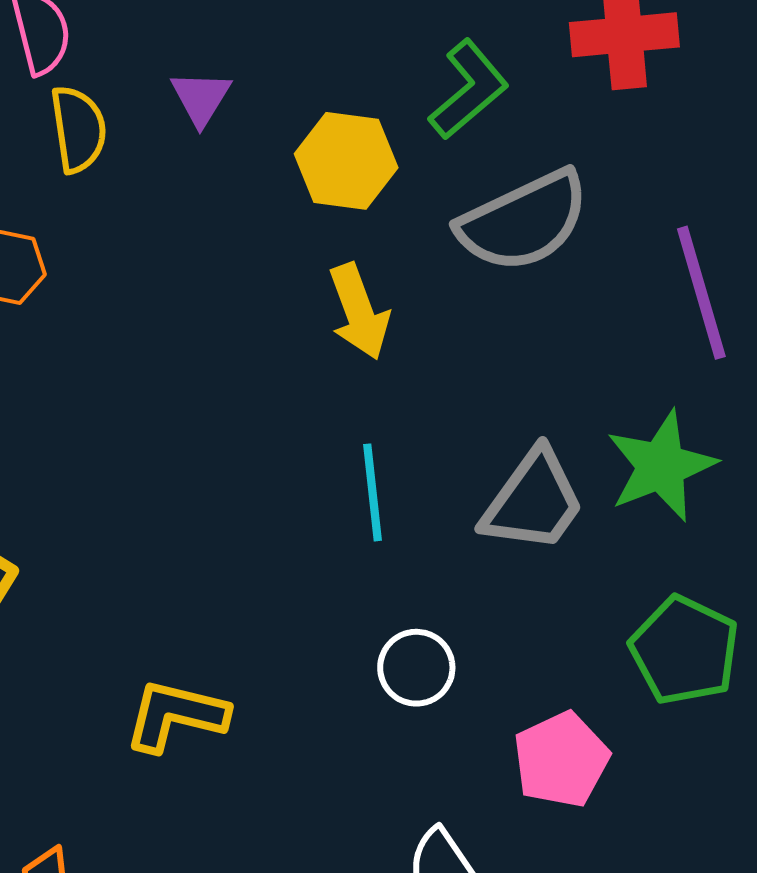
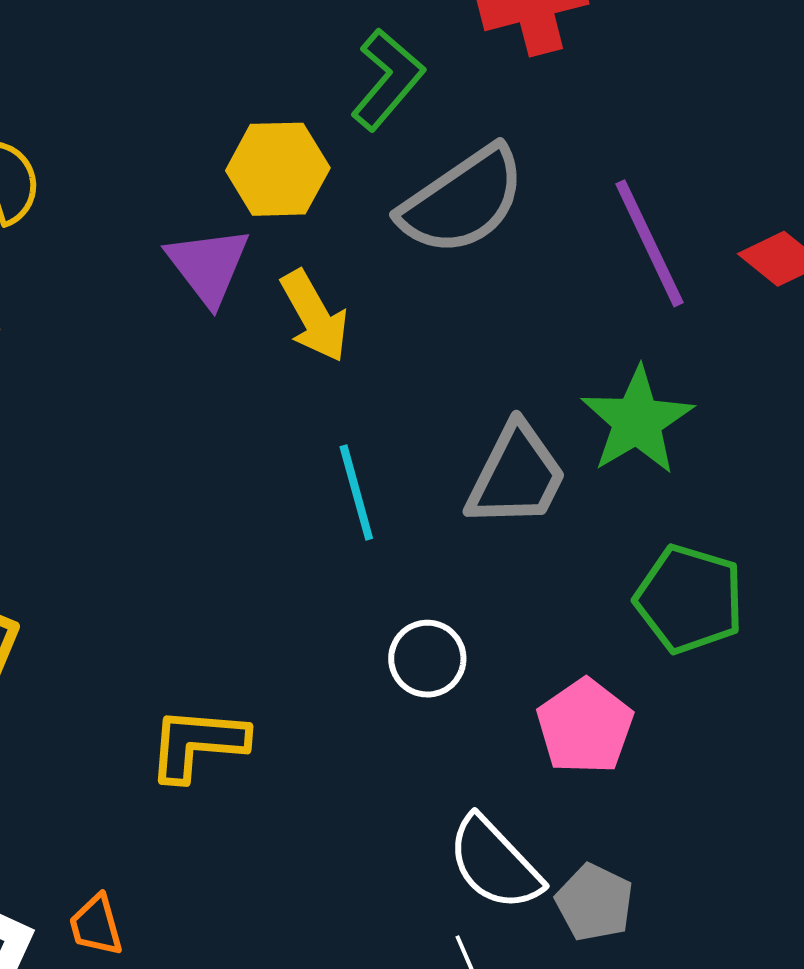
purple triangle: (201, 98) -> (208, 266), moved, size x1.4

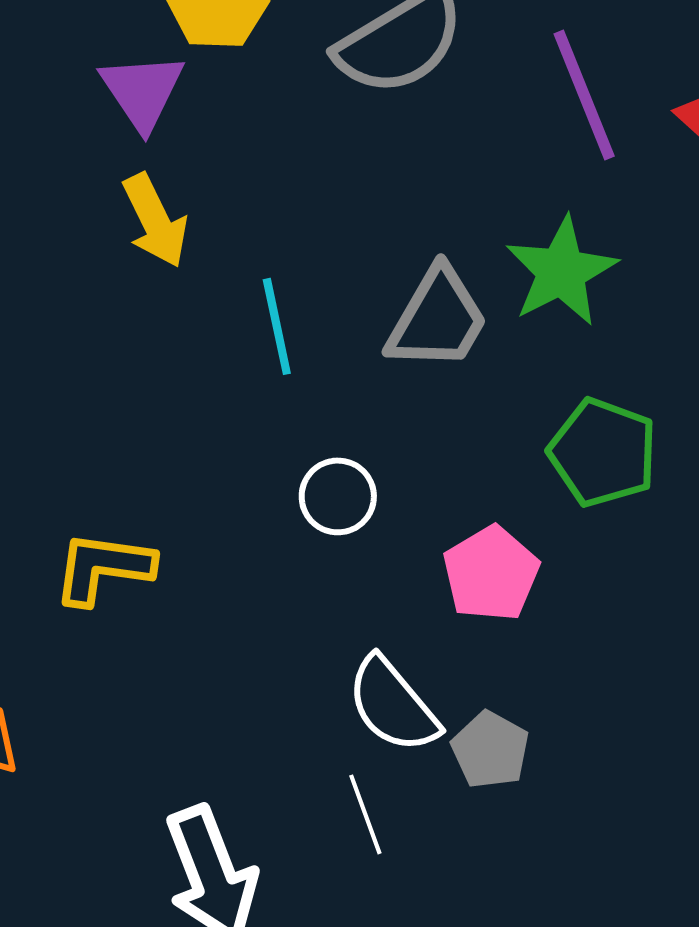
yellow arrow: (314, 316) -> (155, 221), moved

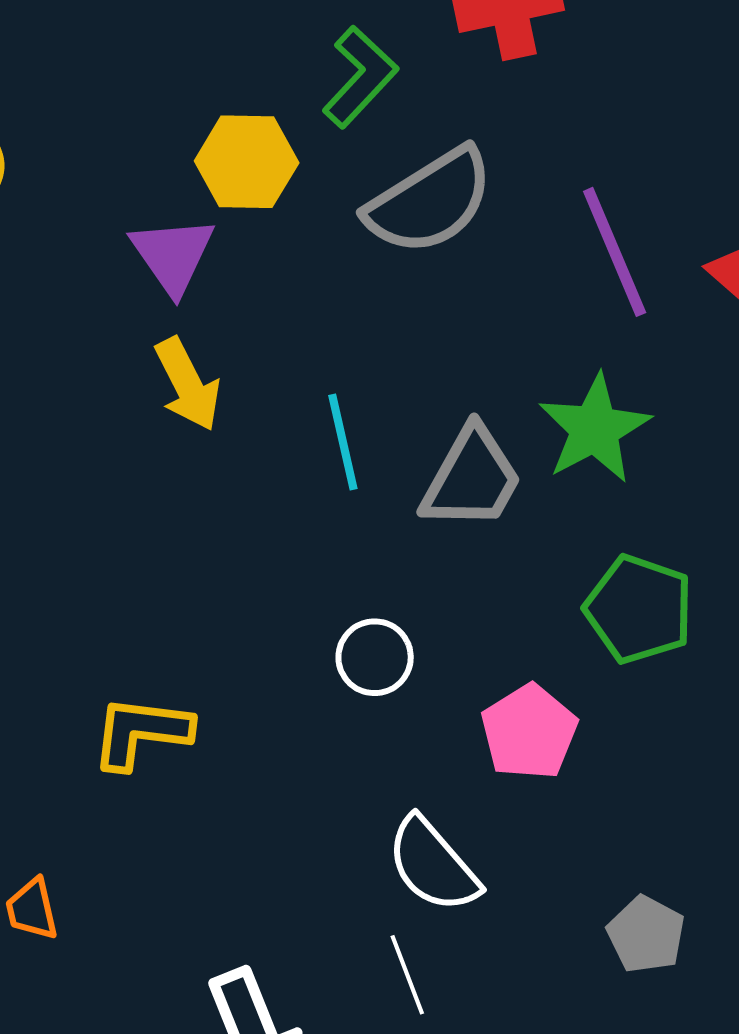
cyan line: (277, 326) -> (343, 442), moved
gray pentagon: (490, 750) -> (646, 934), moved

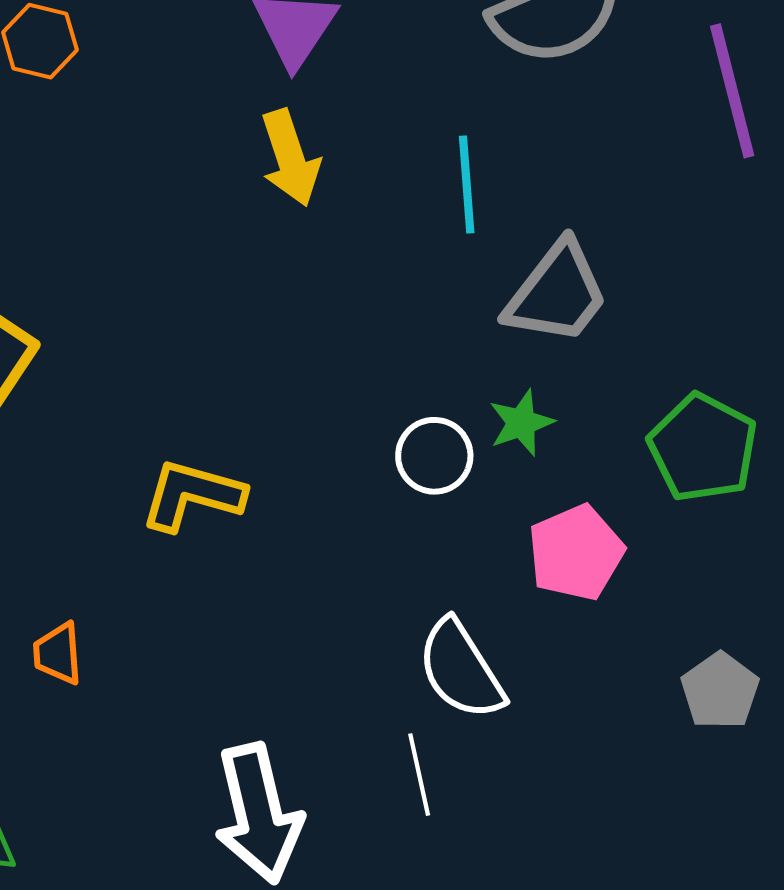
green star: (595, 429) -> (521, 423), moved, size x0.6
cyan line: (343, 442) -> (467, 184), moved
gray pentagon: (646, 934) -> (720, 691), moved

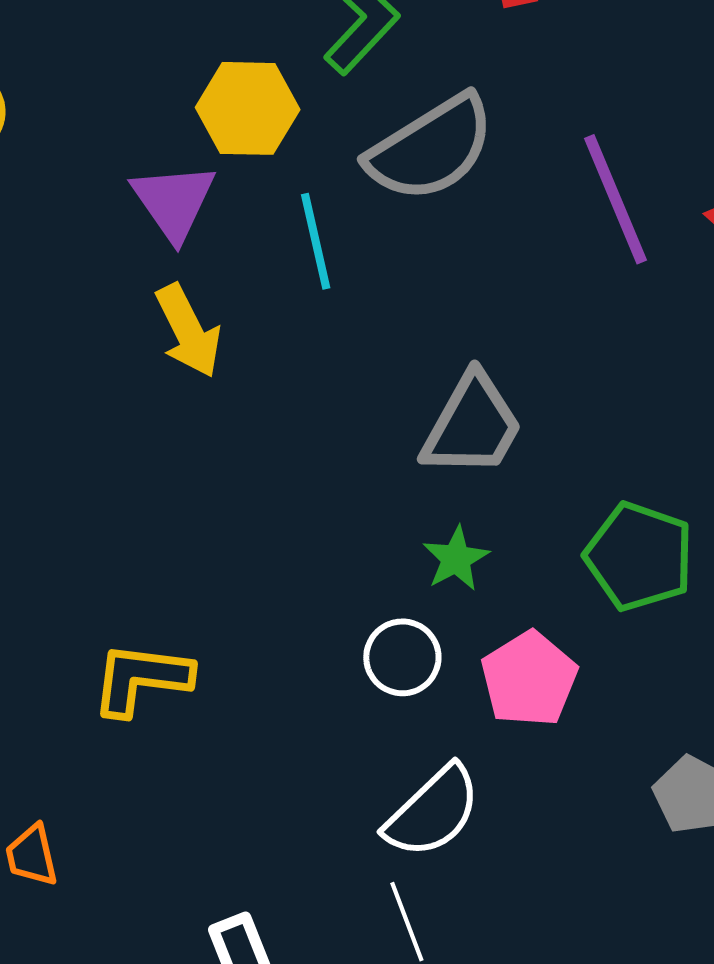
cyan line: (467, 184) -> (316, 241), moved
white circle: (434, 456) -> (402, 657), moved
white semicircle: (461, 670) -> (433, 812), turned -93

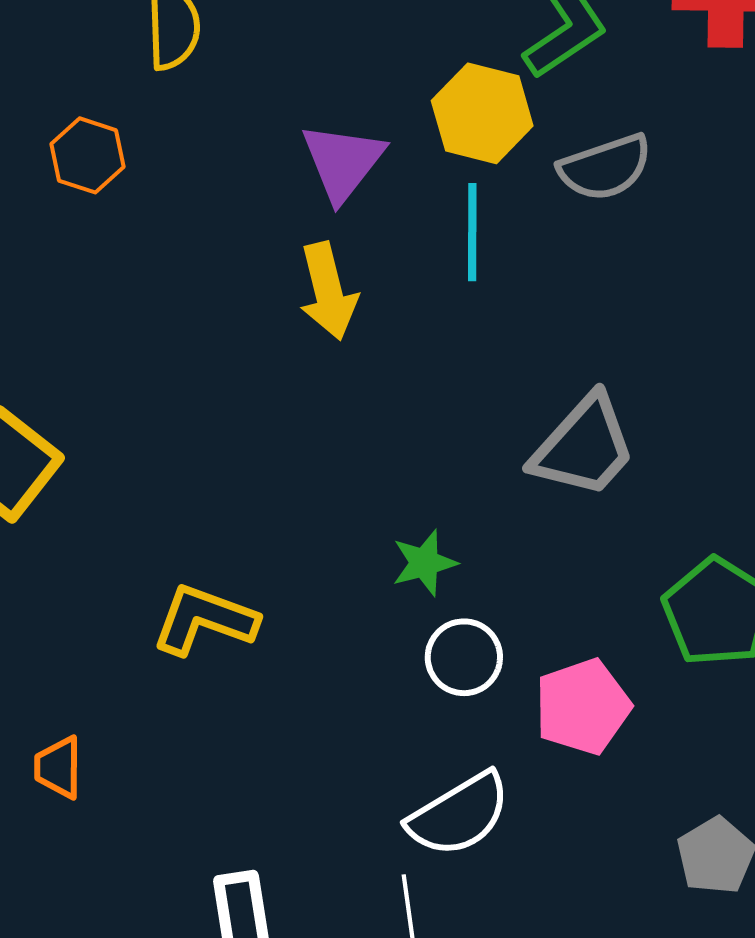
yellow hexagon: (248, 108) -> (482, 113), moved
gray semicircle: (431, 148) -> (605, 167), size x0.7
green star: (456, 559) -> (424, 563), moved

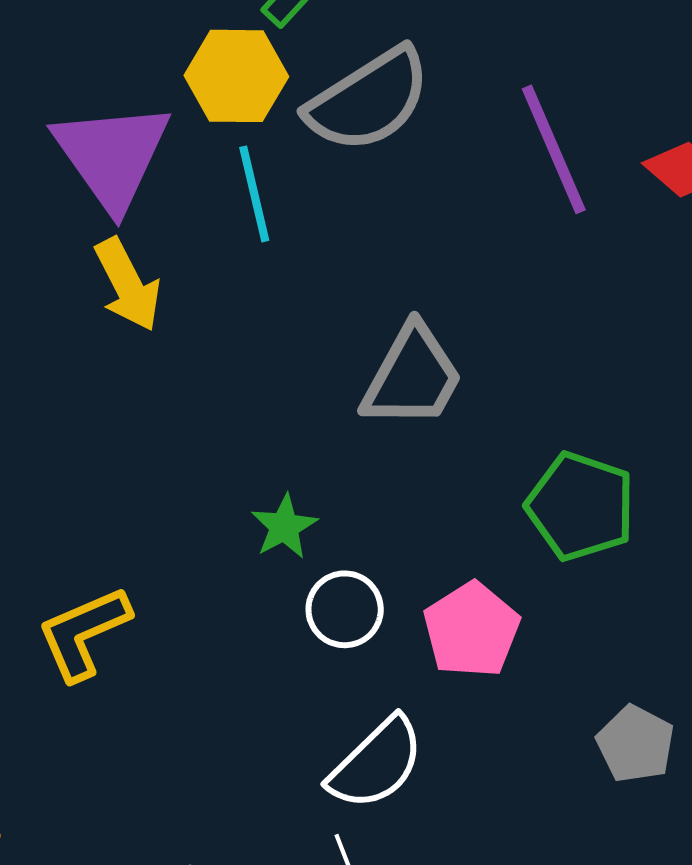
purple triangle: (343, 162) -> (112, 155), size x1.4
gray semicircle: (605, 167) -> (369, 100), size x1.4
yellow L-shape: (205, 620) -> (84, 633), turned -30

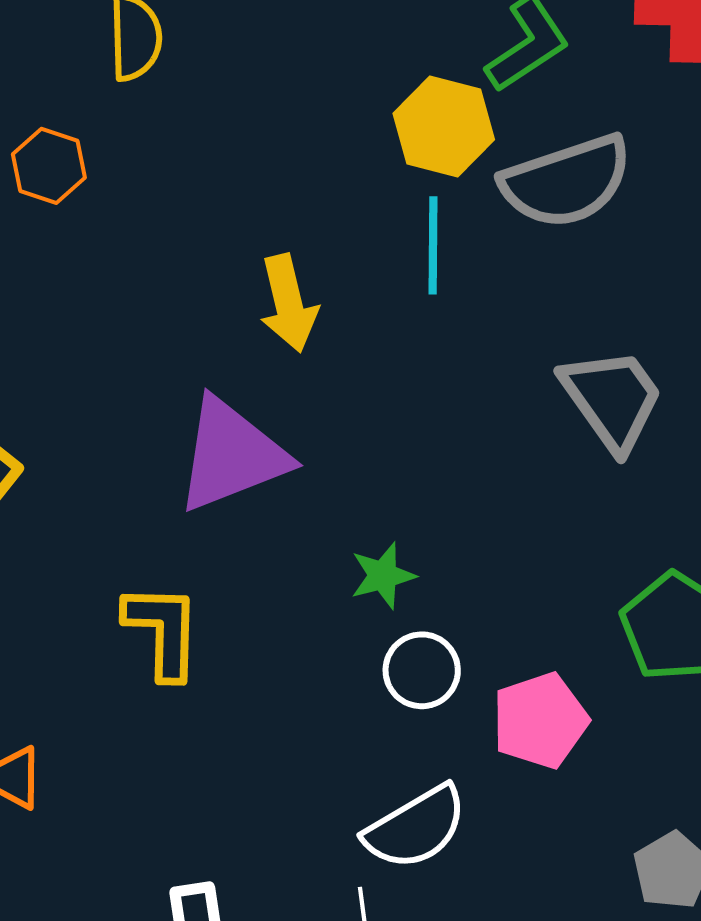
purple triangle: (112, 155) -> (232, 455), moved, turned 30
gray trapezoid: (412, 377) -> (612, 399), moved, turned -78
yellow L-shape: (84, 633) -> (163, 631), turned 101

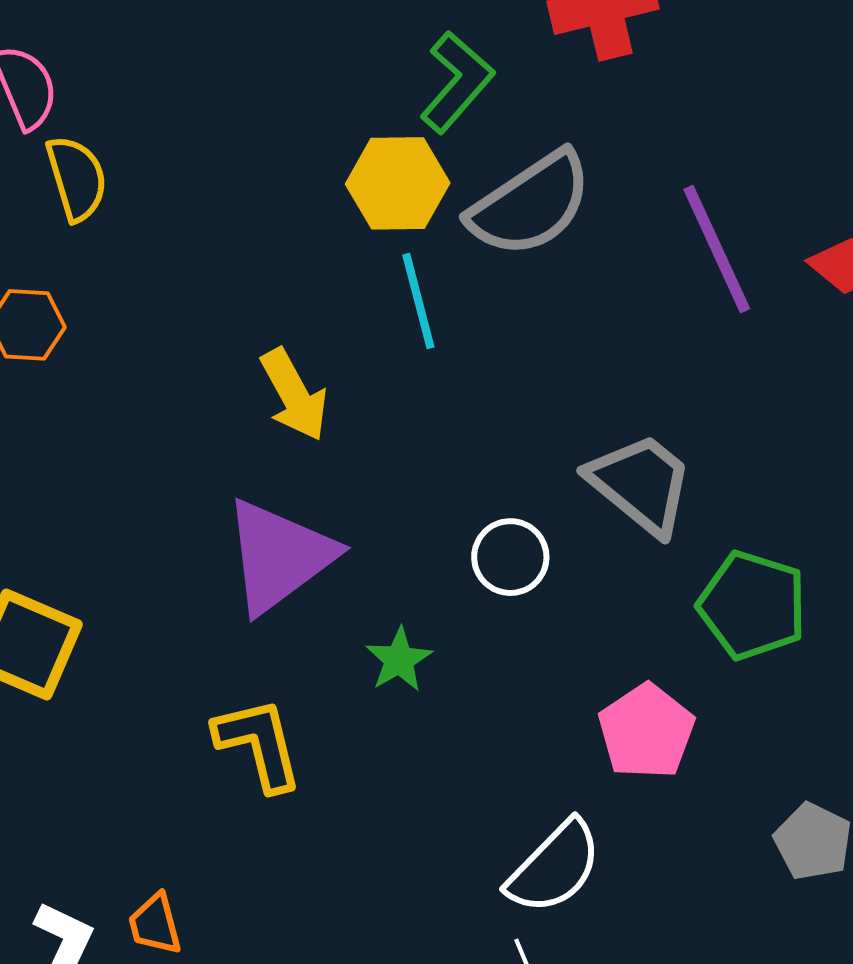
gray trapezoid: (612, 399) -> (641, 484), moved
green star: (383, 576) -> (399, 660), moved
white circle: (422, 670) -> (510, 557), moved

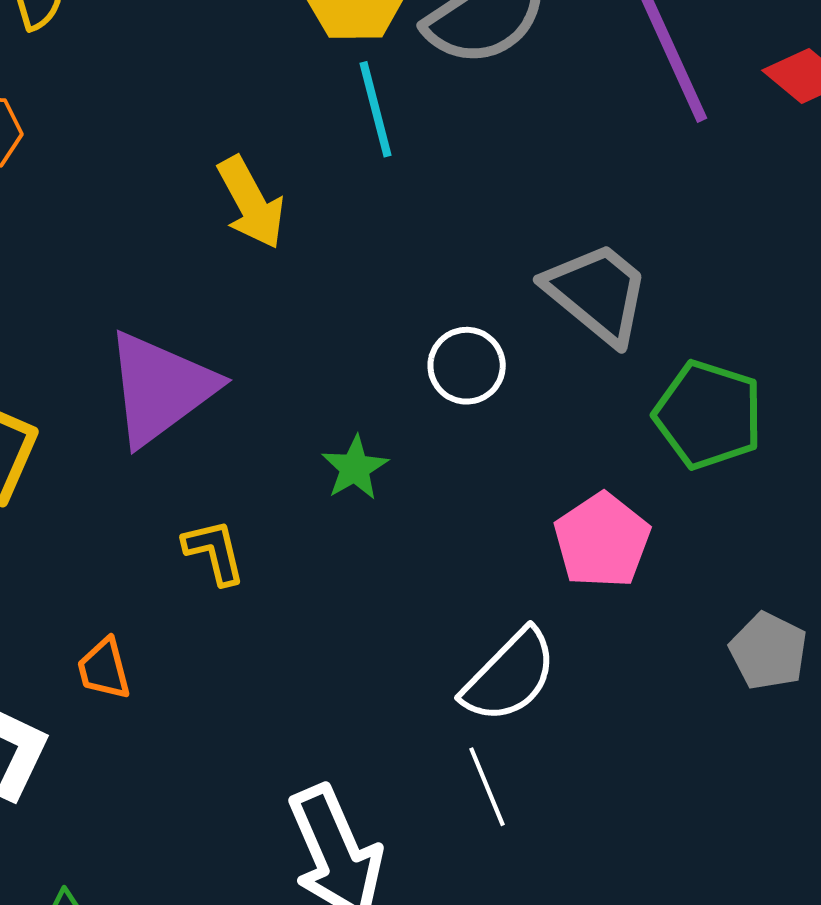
purple triangle: (279, 556) -> (160, 388), moved
yellow L-shape: (259, 744) -> (214, 552), size x0.7
orange trapezoid: (155, 924) -> (104, 669), moved

